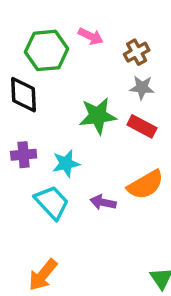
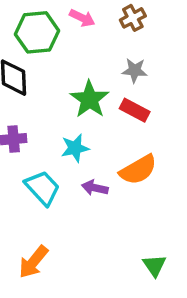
brown cross: (137, 52) -> (133, 18), moved
green star: (98, 116) -> (89, 99), turned -30
cyan star: (66, 163) -> (75, 148), moved

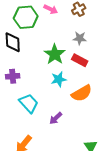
cyan star: (75, 148) -> (59, 79), moved
purple arrow: (95, 188) -> (56, 118), moved, turned -56

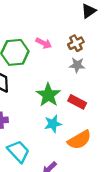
gray star: (80, 38) -> (77, 65), moved

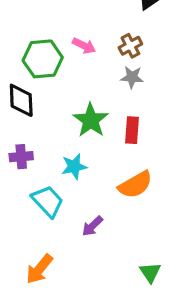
red rectangle: (77, 102) -> (132, 130), turned 66
cyan star: (53, 124) -> (74, 167), moved

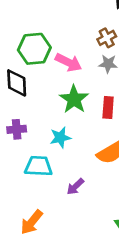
pink arrow: (84, 46) -> (69, 62), moved, size x1.4
cyan trapezoid: (48, 201) -> (38, 166), turned -44

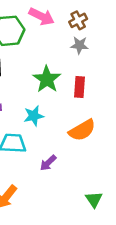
pink arrow: (69, 62) -> (42, 16), moved

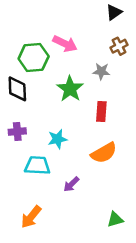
brown cross: (78, 20) -> (119, 46), moved
green star: (47, 79) -> (70, 89), moved
green triangle: (94, 199) -> (115, 219), turned 48

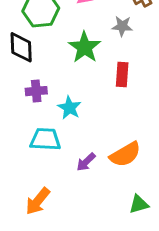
purple cross: (17, 132) -> (36, 91), moved
cyan star: (57, 139) -> (69, 108), turned -30
orange semicircle: (104, 153) -> (125, 154), moved

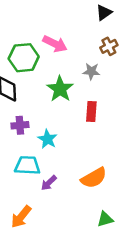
purple arrow: (86, 162) -> (49, 183), moved

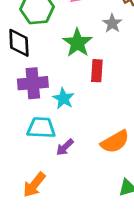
gray star: (91, 71) -> (112, 23), turned 30
red rectangle: (91, 112) -> (97, 71), moved
purple cross: (20, 125) -> (33, 83), size x1.5

